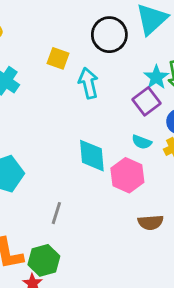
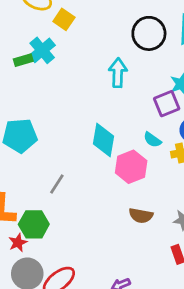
yellow square: (58, 58) -> (64, 19), moved

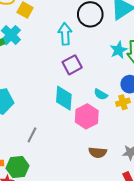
cyan arrow: (118, 73) -> (65, 34), moved
purple square: (167, 104) -> (72, 65), moved

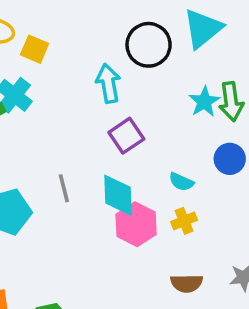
yellow cross: (123, 102) -> (184, 221), moved
pink hexagon: (87, 116) -> (136, 224), moved
gray line: (32, 135) -> (64, 188), moved, turned -35

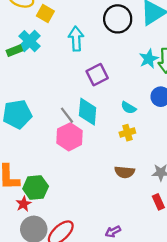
cyan arrow: (108, 83) -> (76, 39), moved
gray line: (64, 188) -> (67, 115), moved, turned -30
pink hexagon: (136, 224) -> (69, 137), moved

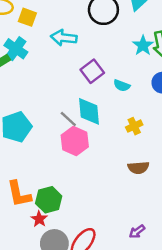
cyan arrow: (76, 39) -> (64, 38), turned -70
cyan semicircle: (129, 108) -> (122, 86), moved

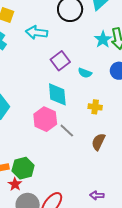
gray line: (68, 119) -> (67, 131), moved
yellow cross: (134, 126) -> (95, 107), turned 32
brown semicircle: (138, 168) -> (98, 142), turned 120
purple arrow: (137, 232) -> (97, 195), turned 40

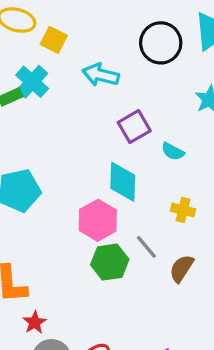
gray line: (67, 131) -> (146, 247), moved
green hexagon: (23, 168) -> (110, 262), moved

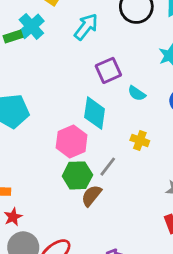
cyan arrow: (101, 75) -> (86, 27), turned 108
gray line: (146, 247) -> (108, 167), turned 72
brown semicircle: (182, 268) -> (91, 196), moved

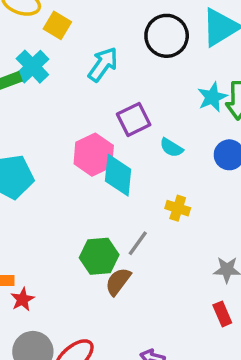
pink hexagon: (72, 141) -> (94, 155), moved
red star: (13, 217) -> (23, 299), moved

